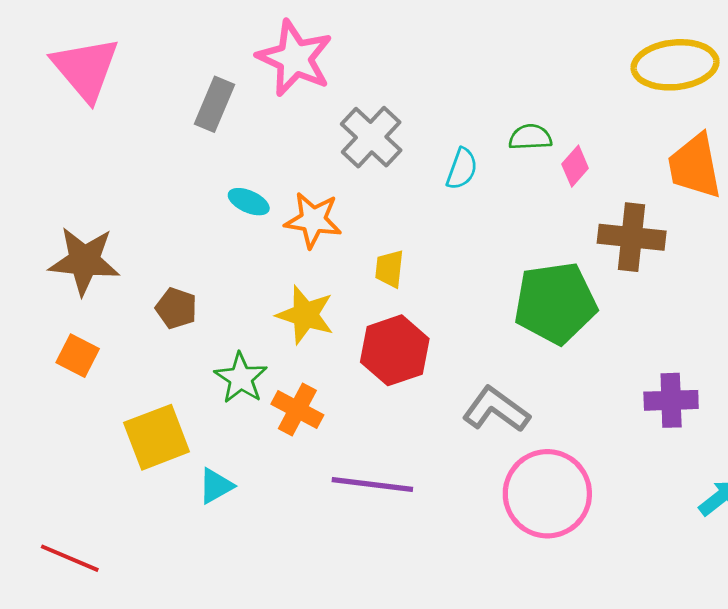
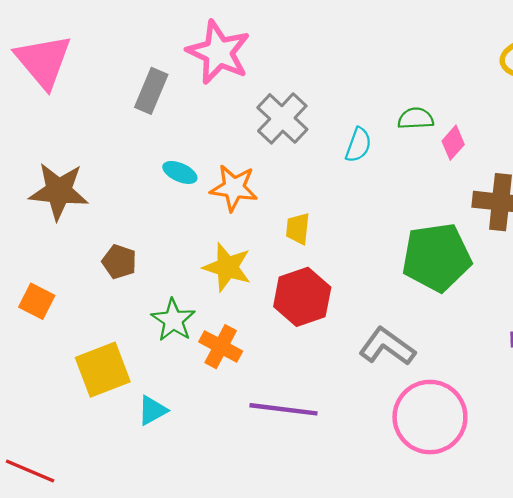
brown star: (84, 261) -> (59, 191), moved

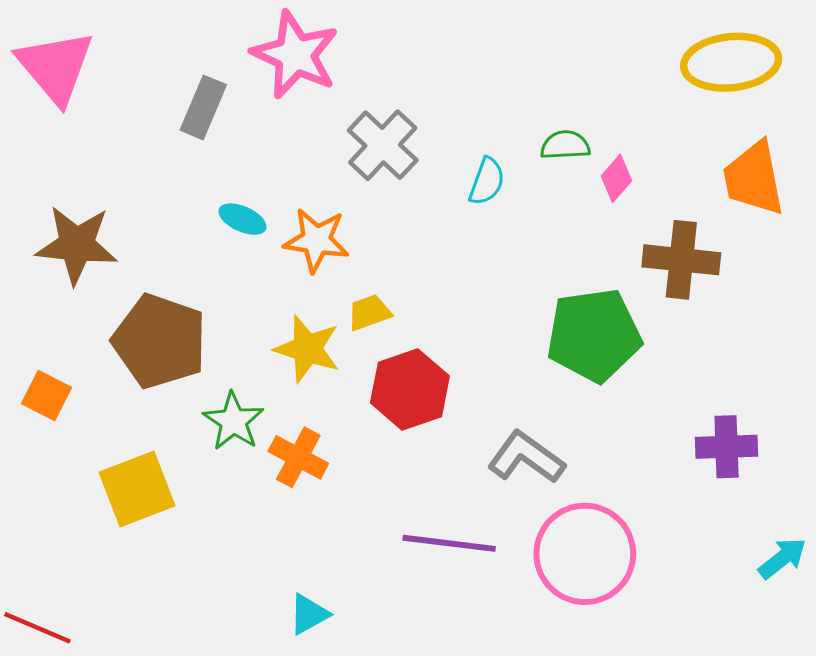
yellow trapezoid: (298, 229) -> (369, 313), moved, turned 64
brown pentagon: (119, 262) -> (160, 341), size x2.0
purple line: (283, 409) -> (449, 543), moved
cyan triangle: (152, 410) -> (309, 614), moved

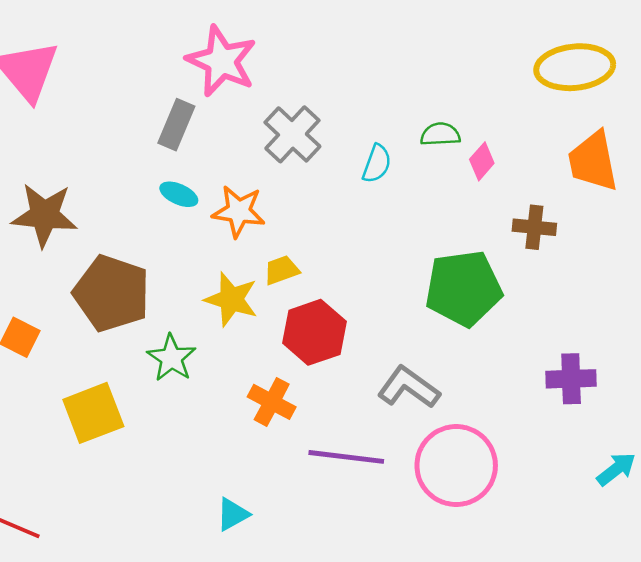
gray rectangle: (203, 107) -> (176, 125), moved
brown cross: (681, 260) -> (534, 227), size x0.7
orange cross: (298, 457) -> (272, 402), moved

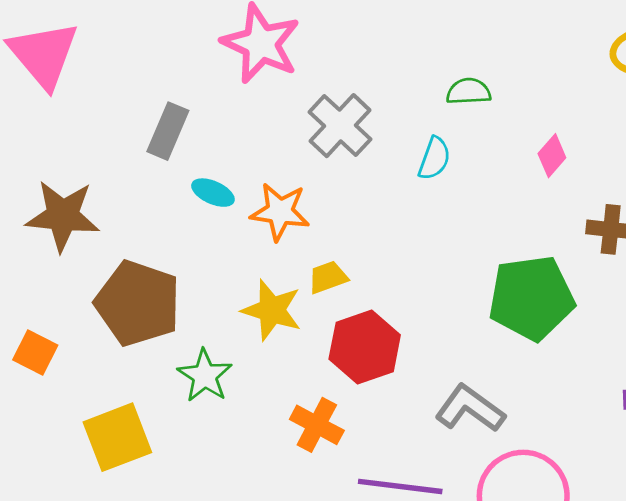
gray rectangle: (176, 125) -> (168, 131), moved
green semicircle: (440, 134) -> (469, 91), moved

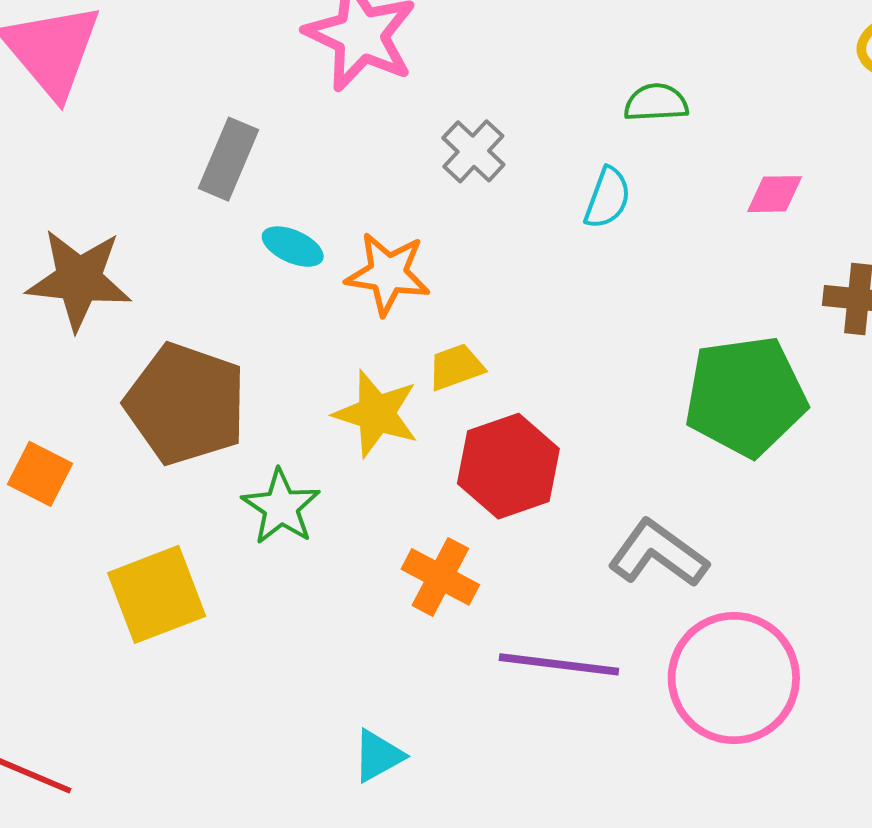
gray cross: (340, 126) -> (473, 151), size x0.7
pink diamond: (552, 156) -> (775, 194), turned 48

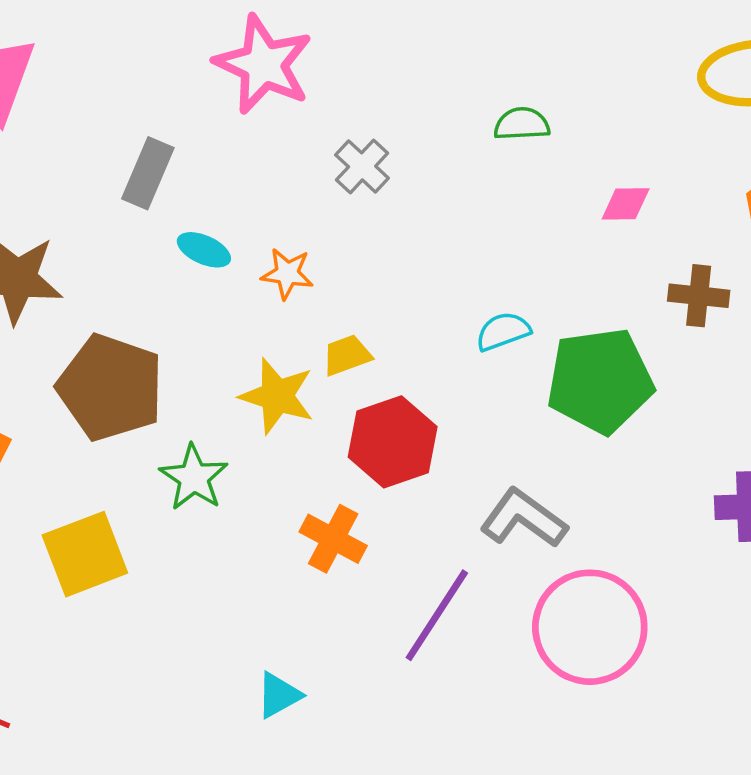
cyan semicircle: (608, 198) -> (503, 331), moved, turned -130
orange star: (388, 274) -> (287, 274), size x0.7
purple line: (559, 664) -> (437, 615), turned -64

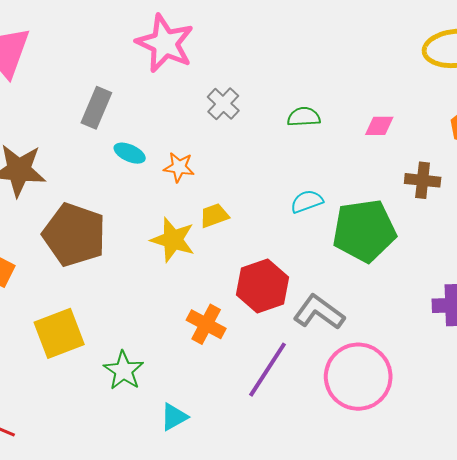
green semicircle: (522, 124) -> (304, 117), moved
red hexagon: (393, 442) -> (262, 286), moved
green star: (194, 478) -> (124, 371), moved

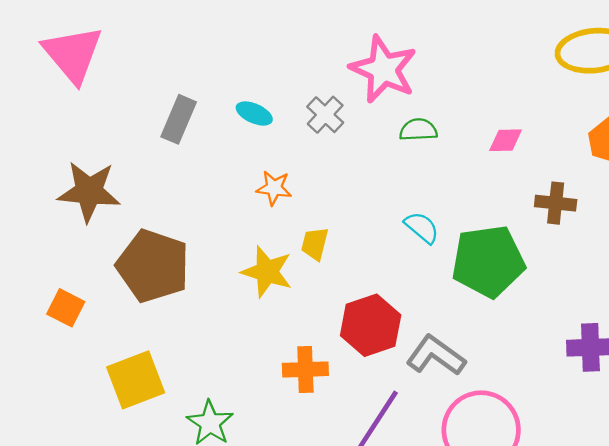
pink star: (165, 43) -> (383, 69), moved
cyan ellipse: (130, 153) -> (254, 113), moved
cyan semicircle: (307, 201) -> (422, 228), turned 60
yellow trapezoid: (214, 216) -> (315, 244), turned -56
orange cross: (206, 324) -> (305, 369), turned -30

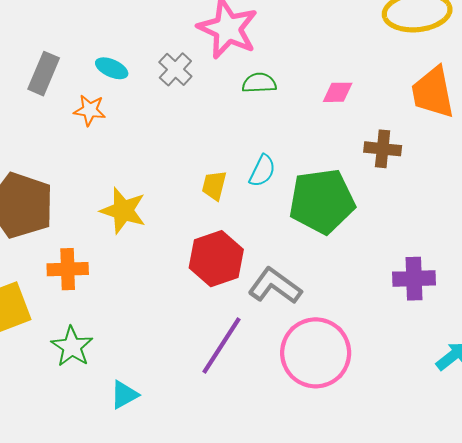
orange star: (274, 188) -> (90, 110), moved
cyan semicircle: (422, 228) -> (262, 171), turned 76
yellow trapezoid: (315, 244) -> (214, 185), moved
orange cross: (305, 369) -> (68, 269), moved

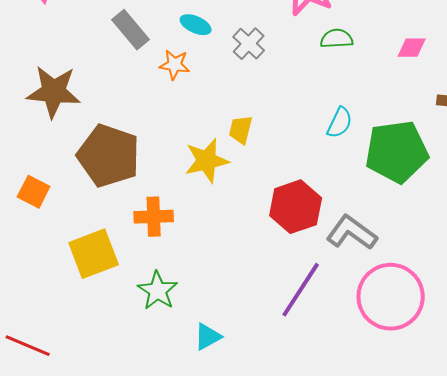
gray cross: (175, 69) -> (249, 44), moved
gray rectangle: (44, 74) -> (131, 30), turned -63
yellow trapezoid: (214, 185) -> (241, 130), moved
yellow star: (123, 211) -> (207, 161), turned -30

